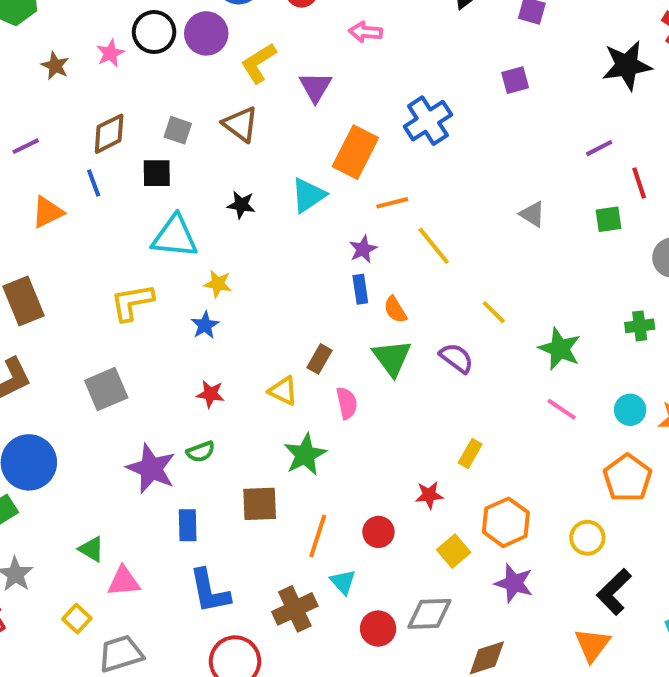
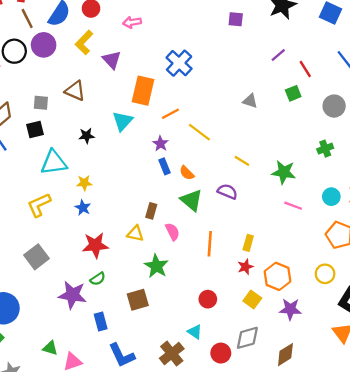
yellow L-shape: (259, 63) -> (84, 42), moved
purple square: (515, 80) -> (236, 19), moved, turned 35
red star: (211, 394) -> (95, 245), size x1.6
red star: (429, 495) -> (245, 267), moved
orange line: (318, 536) -> (210, 244), moved

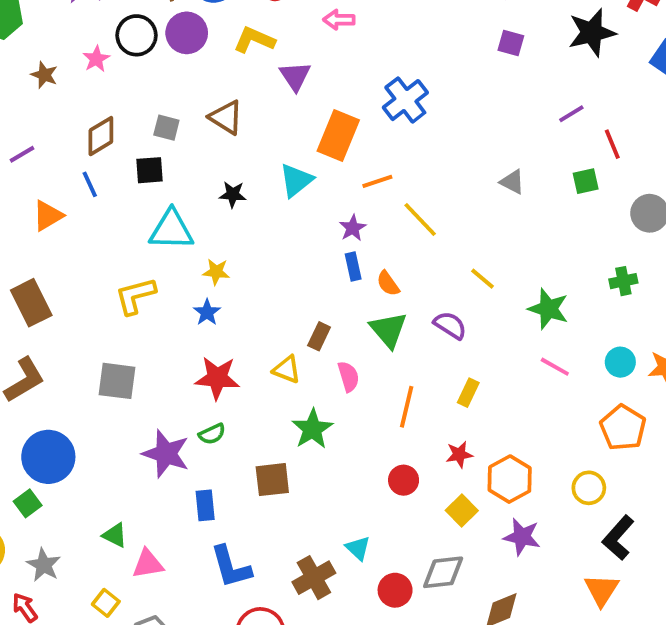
yellow L-shape: (84, 42) -> (254, 40), turned 60
yellow rectangle: (248, 243) -> (468, 393), moved
gray square: (36, 257) -> (117, 381), turned 35
red circle: (208, 299) -> (404, 480), moved

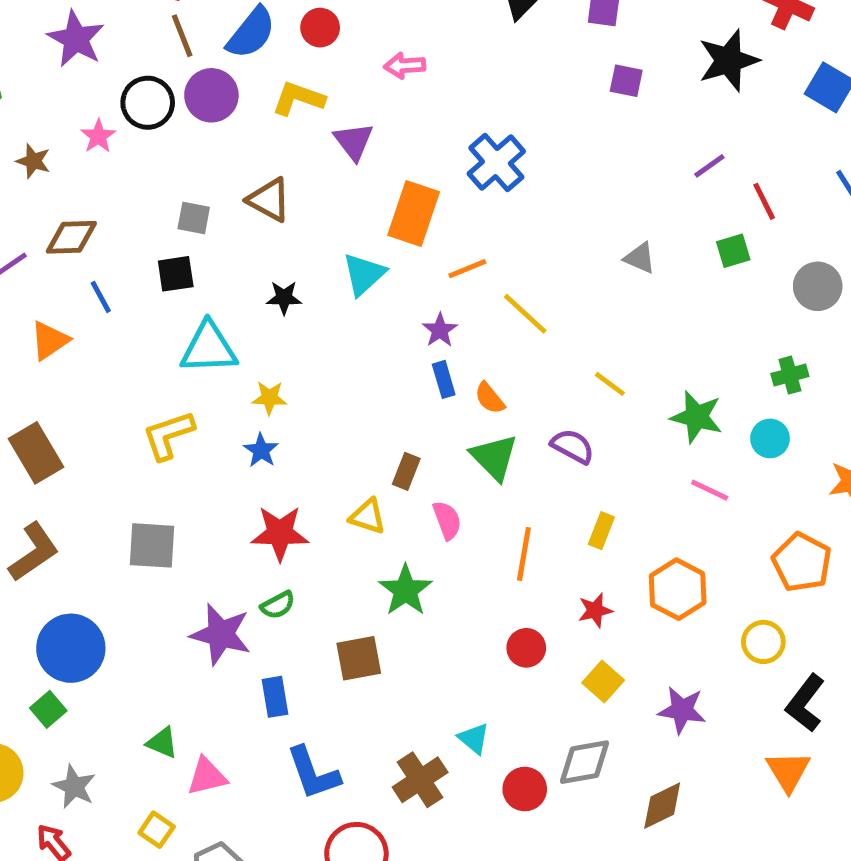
brown diamond: (101, 136) -> (71, 237), moved, turned 33
cyan circle: (620, 362) -> (770, 438), moved
orange hexagon: (510, 479) -> (678, 589), moved

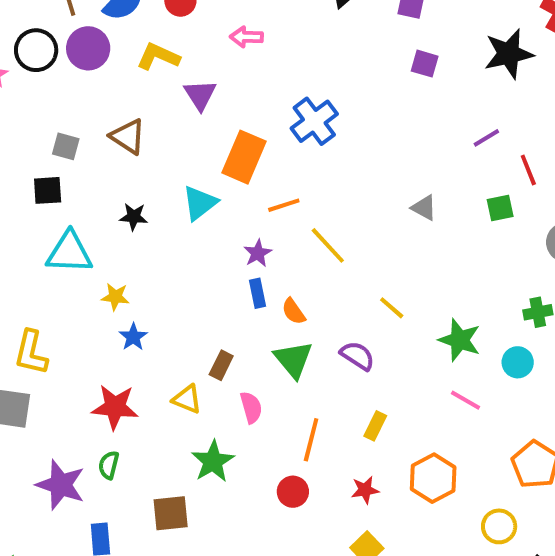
yellow L-shape: (168, 435) -> (31, 353), moved, turned -63
blue star: (261, 450) -> (133, 337), moved
green semicircle: (278, 605) -> (109, 465), turned 128
red circle: (526, 648) -> (293, 492), moved

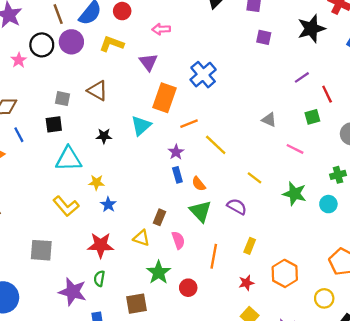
purple triangle: (200, 95) -> (148, 62), moved
yellow L-shape: (31, 353) -> (66, 206), moved, turned -50
pink line: (465, 400) -> (295, 149), moved
red circle: (293, 492) -> (188, 288), moved

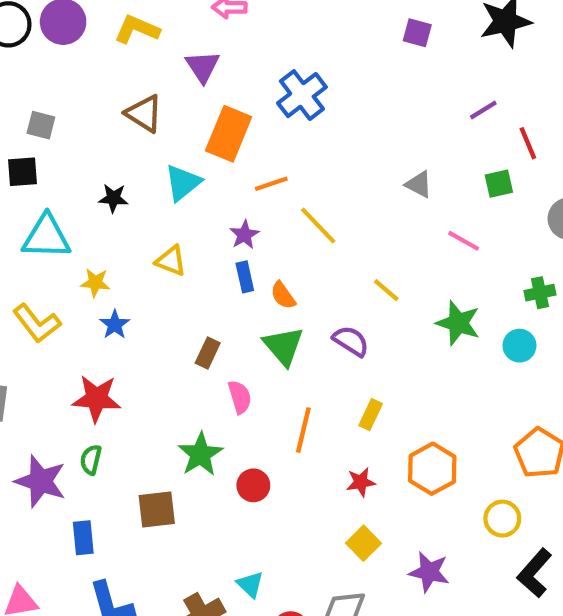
brown triangle: (97, 91) -> (144, 114), moved
yellow triangle: (141, 238) -> (171, 261), moved

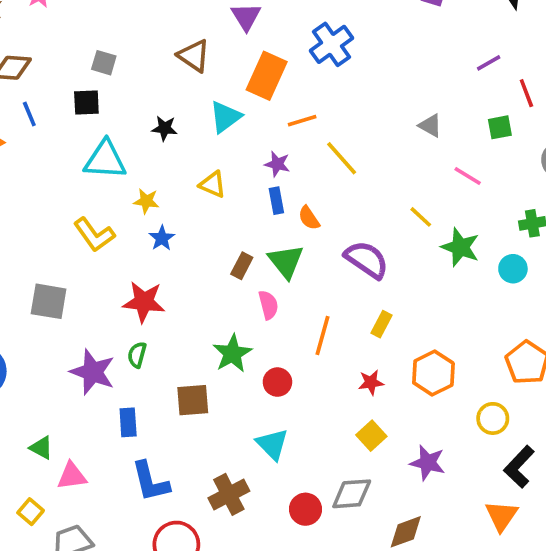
purple star: (244, 235) -> (277, 164), turned -30
yellow line: (386, 290) -> (421, 217), moved
purple semicircle: (351, 341) -> (367, 260), size x1.4
green triangle: (283, 346) -> (286, 261), moved
cyan triangle: (250, 584) -> (272, 444), moved, size x1.4

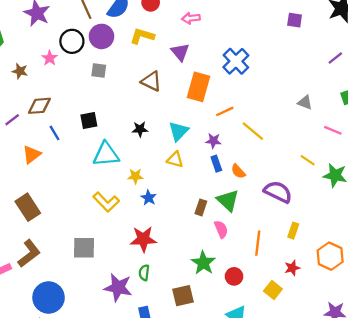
gray square: (104, 63) -> (99, 70), moved
cyan triangle: (225, 117) -> (179, 131), moved
yellow square: (371, 436) -> (273, 290), moved

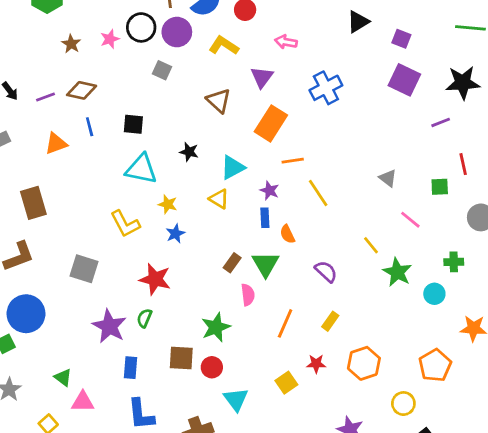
purple square: (295, 20) -> (404, 80), size x1.6
purple line: (335, 58) -> (441, 122), moved
blue cross: (236, 61) -> (326, 88), moved
purple semicircle: (278, 192) -> (326, 271), size x0.7
red circle: (234, 276) -> (212, 367), moved

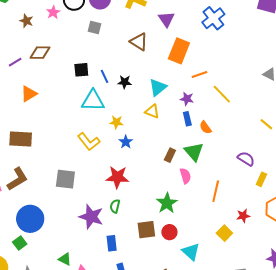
blue line: (90, 127) -> (104, 76), moved
brown rectangle: (33, 203) -> (21, 139), turned -60
purple semicircle: (326, 271) -> (246, 159), moved
yellow rectangle: (330, 321) -> (261, 179), moved

